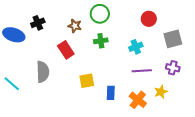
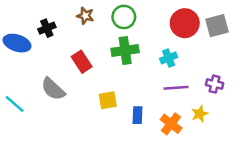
red circle: (149, 19) -> (185, 23), size x1.5
brown star: (75, 26) -> (85, 16), moved
gray square: (173, 39) -> (217, 26), moved
green cross: (101, 41) -> (125, 51), size x1.5
gray semicircle: (43, 72) -> (53, 89), turned 135

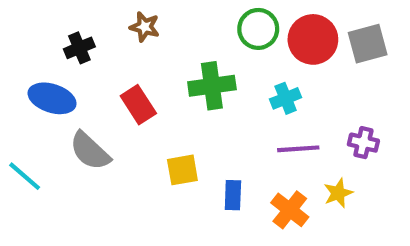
green circle: (124, 17) -> (258, 29), moved
blue ellipse: (17, 43) -> (52, 98), moved

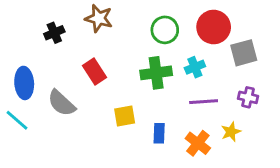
brown star: (145, 27) -> (99, 18), size x1.4
green circle: (258, 29) -> (165, 30), moved
gray square: (368, 44) -> (244, 53), moved
green cross: (212, 86) -> (156, 73), moved
blue ellipse: (52, 98) -> (24, 83), moved, turned 68

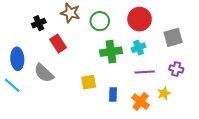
red circle: (214, 27) -> (140, 19), moved
green circle: (165, 30) -> (100, 21), moved
red rectangle: (94, 72) -> (58, 43), moved

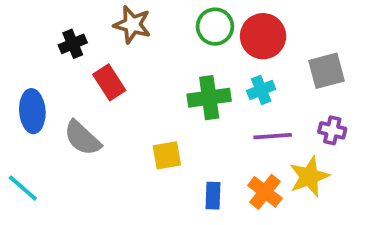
green circle: (100, 21) -> (215, 27), moved
cyan line: (12, 85) -> (23, 188), moved
yellow star: (164, 93) -> (309, 176), size x1.5
blue rectangle: (113, 94) -> (213, 196), moved

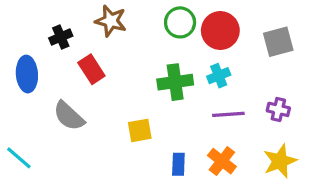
gray square: (326, 71) -> (278, 42), moved
blue ellipse: (32, 111) -> (27, 74), moved
yellow star: (309, 176) -> (280, 161), moved

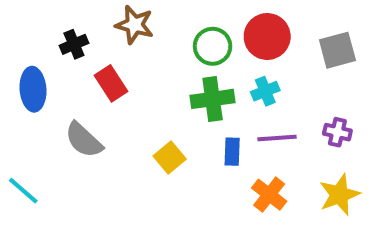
green circle: (180, 22) -> (213, 46), moved
yellow square: (140, 130) -> (170, 157), turned -30
blue rectangle: (178, 164) -> (232, 152), moved

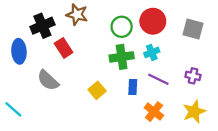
black cross: (74, 44) -> (42, 26), size x1.5
gray square: (337, 50) -> (193, 29), turned 30
purple line: (277, 138) -> (158, 79), turned 30

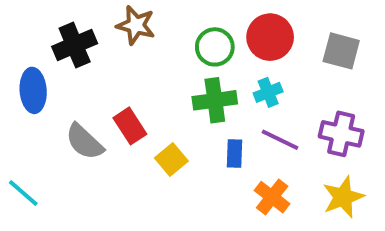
red rectangle: (64, 48) -> (130, 126), moved
purple cross: (193, 76) -> (341, 134), size x1.5

